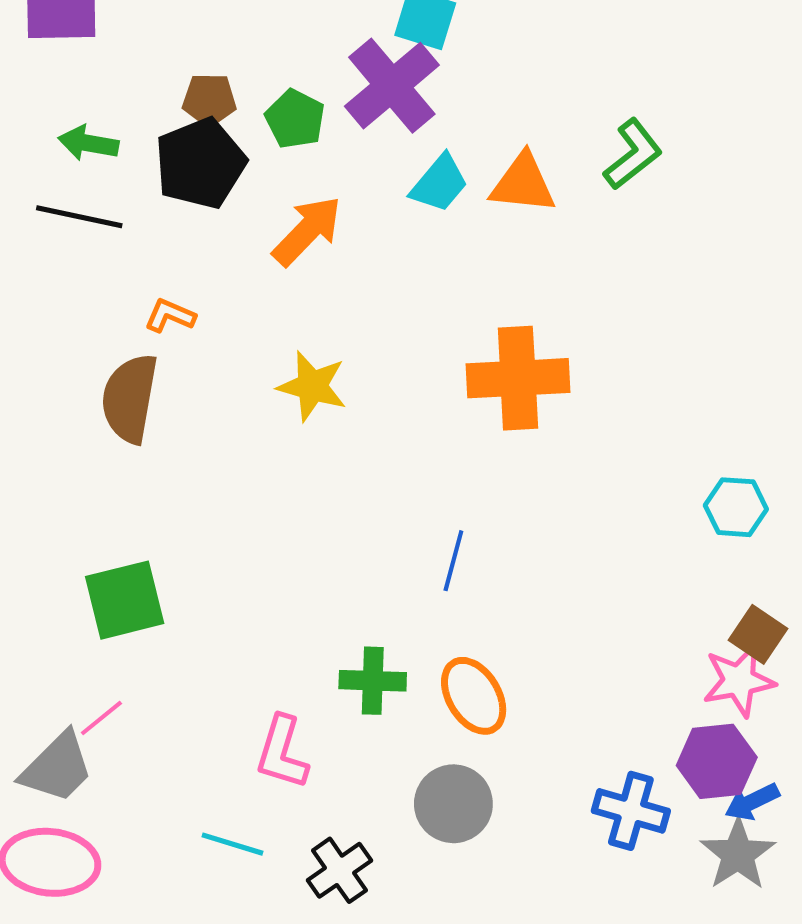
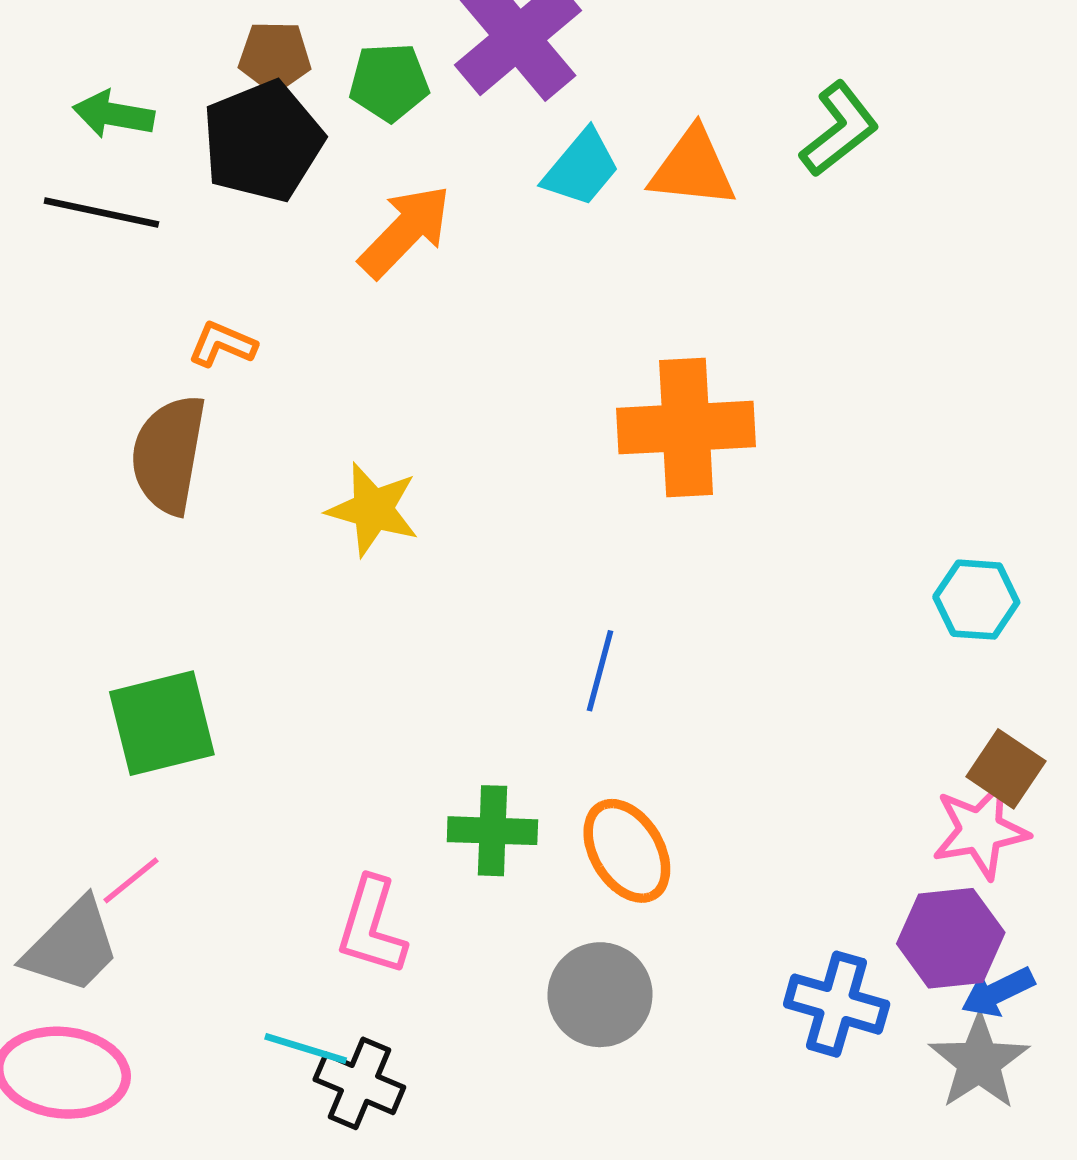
green pentagon: (295, 119) -> (389, 82), turned -30
yellow star: (312, 386) -> (373, 509), moved
black cross: (339, 870) -> (359, 1083), moved, turned -32

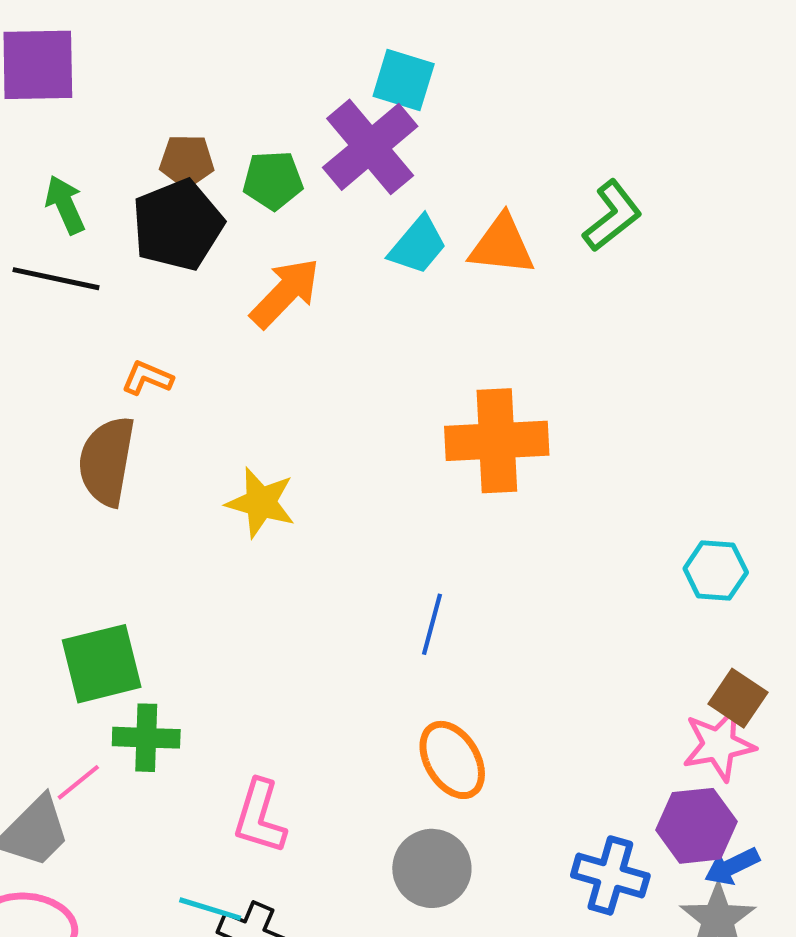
green arrow: (113, 114) -> (65, 205), turned 56
green cross: (492, 831) -> (146, 738), moved

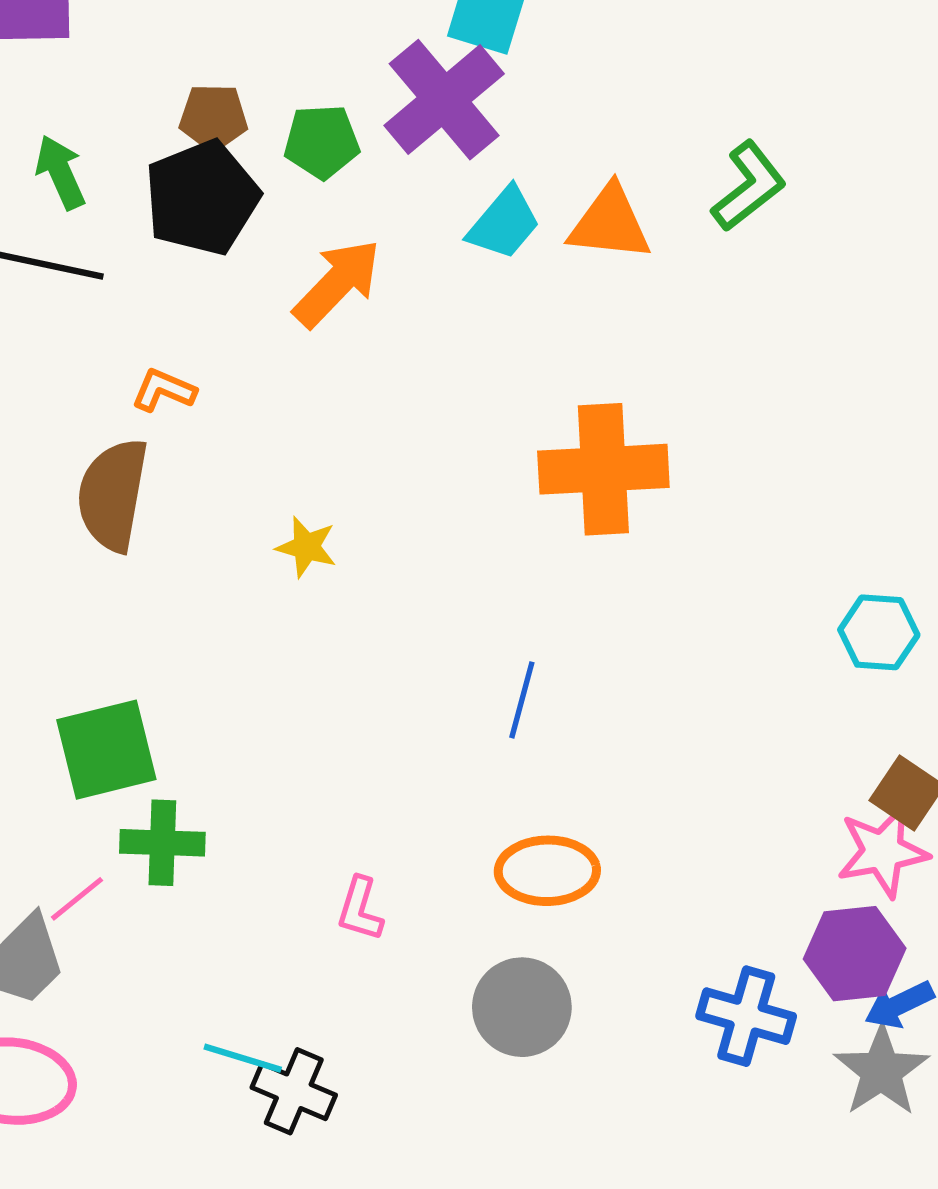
yellow star: (261, 503) -> (306, 547), size x0.7
orange ellipse: (452, 760) -> (547, 871), turned -60
pink L-shape: (260, 817) -> (360, 909), moved, size x0.7

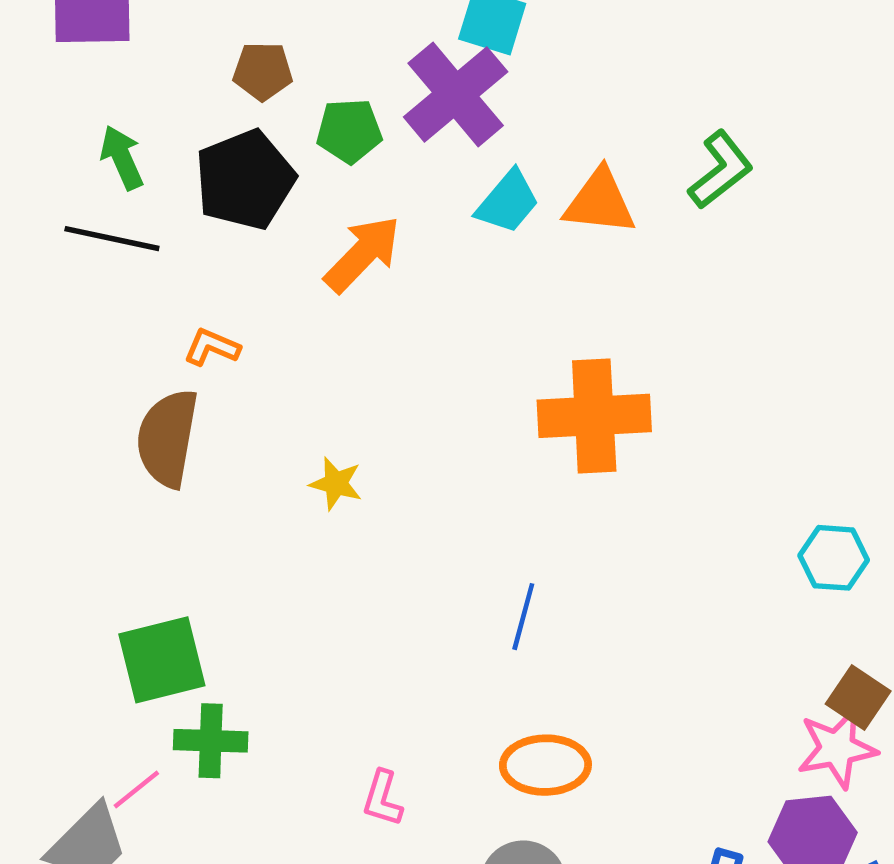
brown pentagon: (213, 117) -> (263, 71), moved

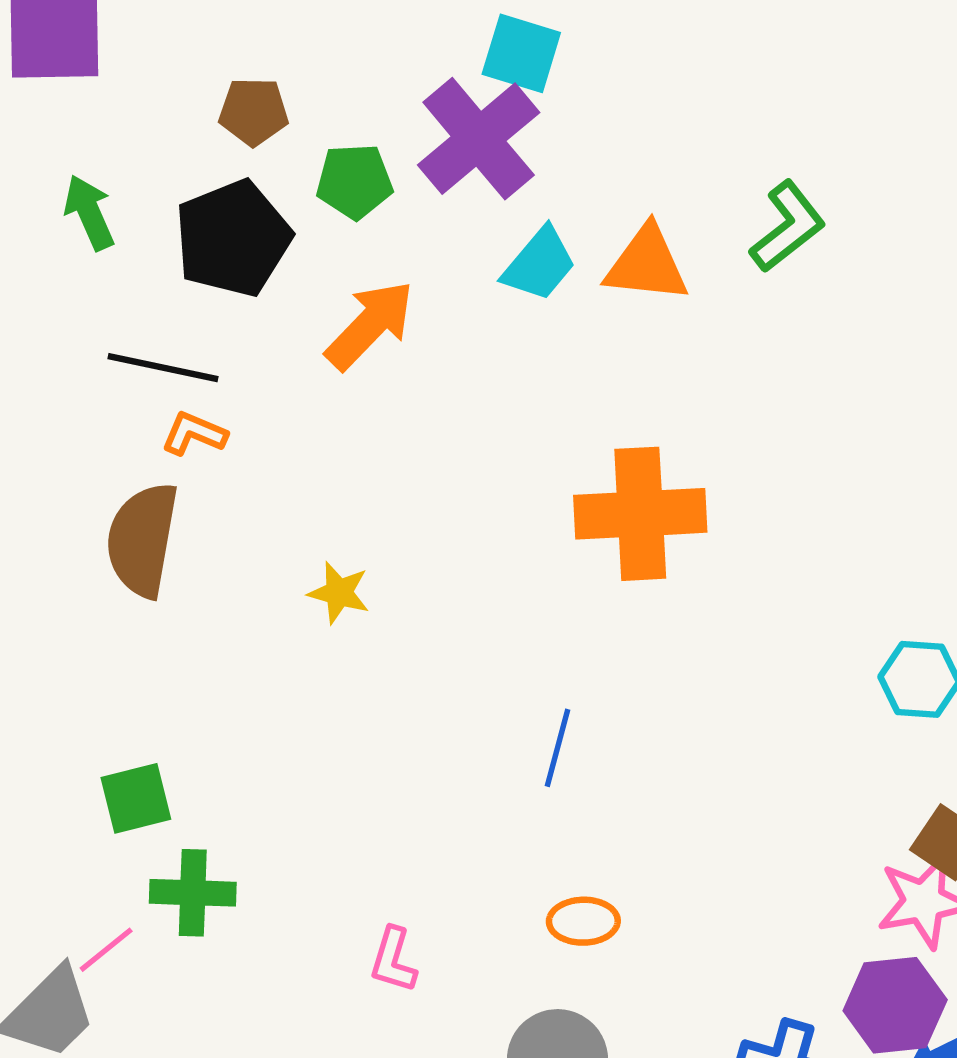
black line: (112, 239) -> (163, 368), moved
green square: (162, 660) -> (136, 798), size x0.7
orange ellipse: (545, 765) -> (583, 921), size x0.7

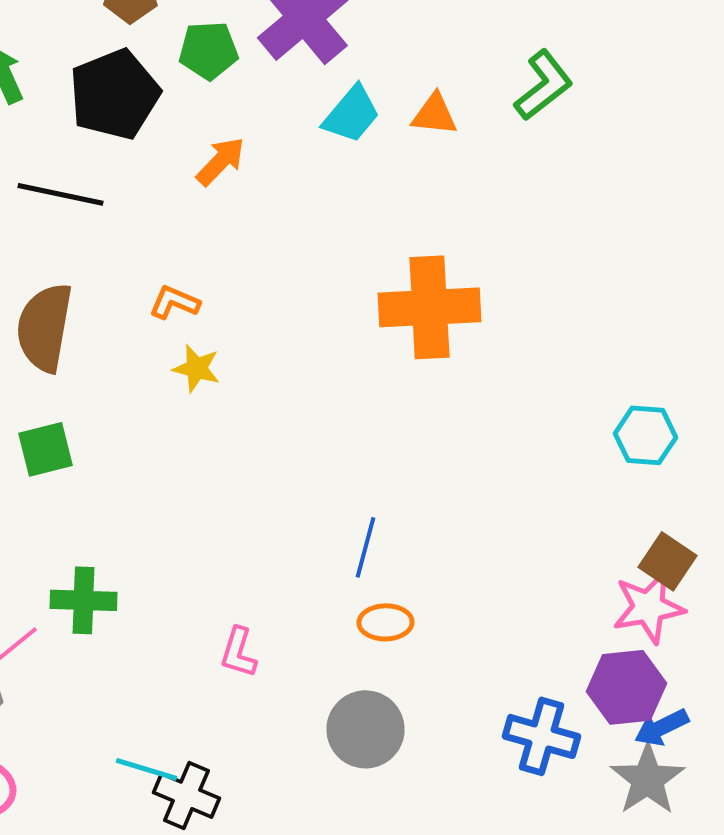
orange triangle: (647, 264) -> (434, 114), size x0.7
orange arrow: (370, 325) -> (220, 161), size x0.7
orange L-shape: (194, 434) -> (174, 302), moved
blue line: (557, 748) -> (366, 547), moved
green square: (136, 798) -> (46, 449), moved

